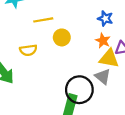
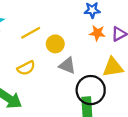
yellow triangle: (109, 58) -> (113, 67), moved
gray triangle: (103, 77) -> (67, 66), moved

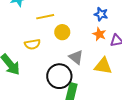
gray triangle: (67, 66) -> (76, 57), moved
black circle: (91, 90) -> (59, 76), moved

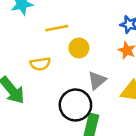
gray triangle: (76, 57) -> (97, 80), turned 42

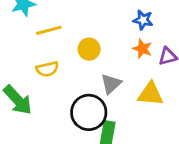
yellow line: (57, 28) -> (49, 30), moved

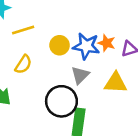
blue star: (143, 20) -> (86, 46), moved, size x1.5
yellow semicircle: (47, 69) -> (23, 64), turned -42

